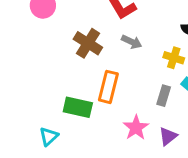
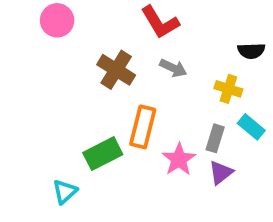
green rectangle: (78, 107) -> (103, 154), turned -40
pink star: (136, 128) -> (179, 159), moved
purple triangle: (168, 136) -> (221, 173), moved

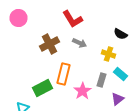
black semicircle: (251, 51) -> (120, 34), turned 32
brown cross: (116, 70) -> (50, 44), turned 30
purple triangle: (221, 173) -> (118, 99), moved

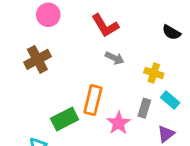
pink circle: (18, 18) -> (48, 15), moved
black semicircle: (120, 34) -> (171, 32), moved
brown cross: (50, 44) -> (37, 59), moved

